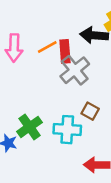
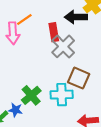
orange line: (47, 47) -> (24, 19), moved
brown square: (90, 111) -> (79, 78), size x1.5

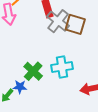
brown square: (79, 78) -> (75, 24), moved

